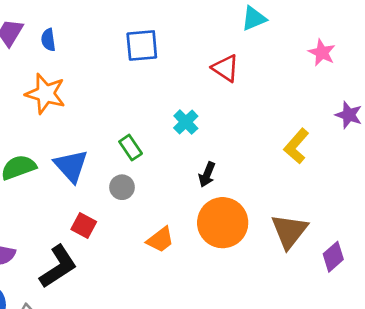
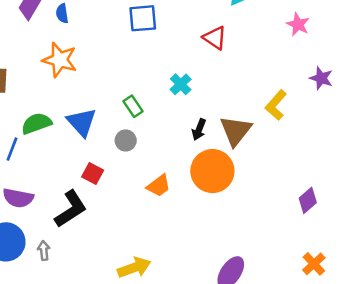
brown triangle: (289, 231) -> (236, 131), moved

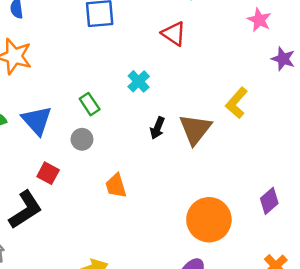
purple star: (321, 78) -> (283, 59), moved
orange circle: (212, 171) -> (209, 220), moved
orange trapezoid: (159, 186) -> (116, 186), turned 110

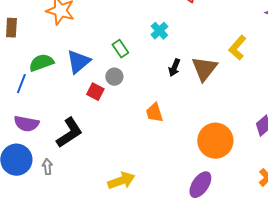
blue triangle: (37, 120) -> (78, 62), turned 32
red square: (48, 173) -> (95, 92), moved
orange trapezoid: (116, 186) -> (154, 113), moved

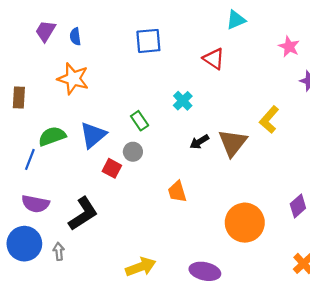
black arrow: (174, 68) -> (199, 142), turned 36
purple ellipse: (200, 185) -> (205, 271), moved, turned 68

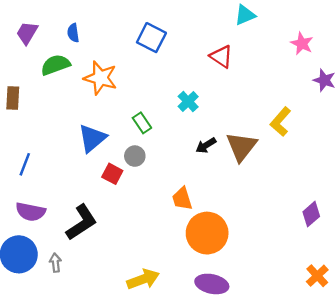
purple trapezoid: (45, 31) -> (27, 33), moved
blue square: (148, 41) -> (151, 38), turned 32
orange star: (73, 79) -> (100, 78), moved
green semicircle: (52, 136) -> (55, 65), moved
orange circle: (245, 223) -> (207, 233), moved

